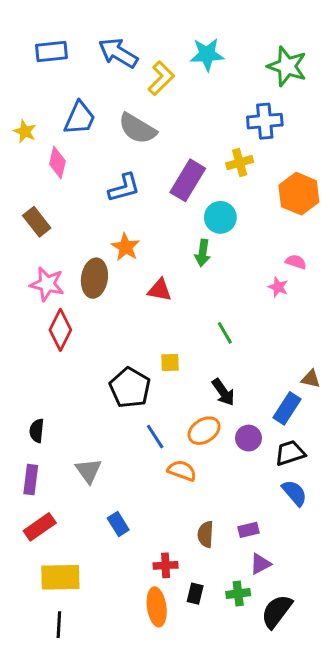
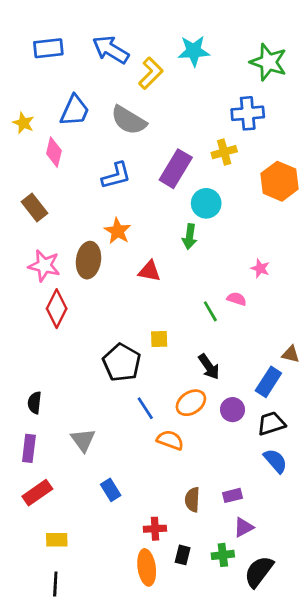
pink semicircle: (296, 262) -> (237, 299), moved
yellow rectangle: (60, 577) -> (57, 540), size x0.6

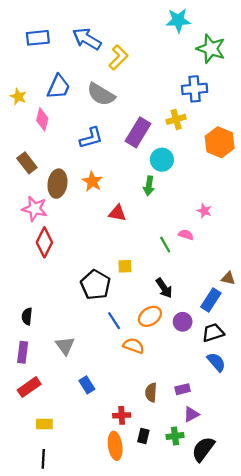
cyan star: (194, 51) -> (178, 20), moved
brown ellipse: (88, 260) -> (57, 184), moved

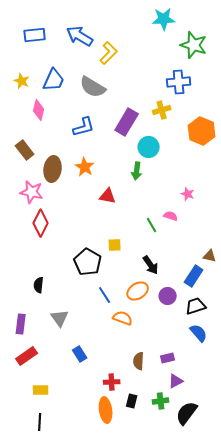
yellow star: (18, 97) -> (22, 81), moved
black semicircle: (27, 316) -> (39, 285), moved

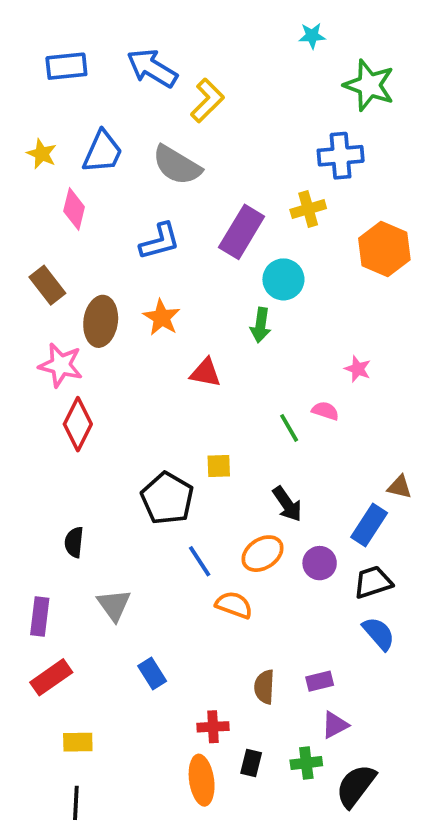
cyan star: (164, 19) -> (312, 36), size x0.6

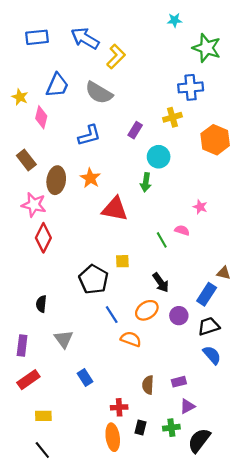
yellow star: (42, 154) -> (20, 97), moved
purple rectangle: (242, 232) -> (135, 130), size x0.6
red triangle: (205, 373) -> (115, 209), size x1.5
black line: (76, 803) -> (42, 450), turned -42

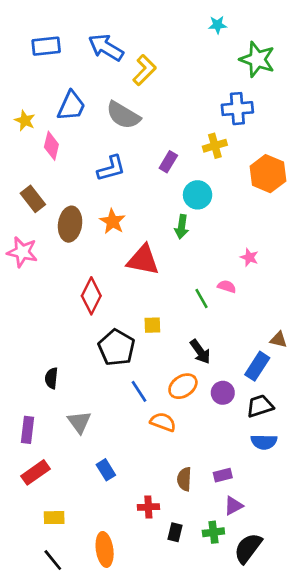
pink star: (34, 205) -> (22, 252), moved
red diamond: (43, 238) -> (91, 296), moved
blue semicircle: (212, 355) -> (264, 442), turned 132
orange ellipse: (113, 437) -> (105, 549), moved

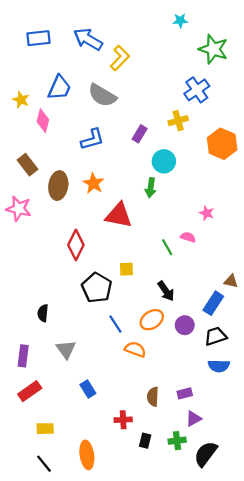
blue cross: (237, 109) -> (197, 90), turned -30

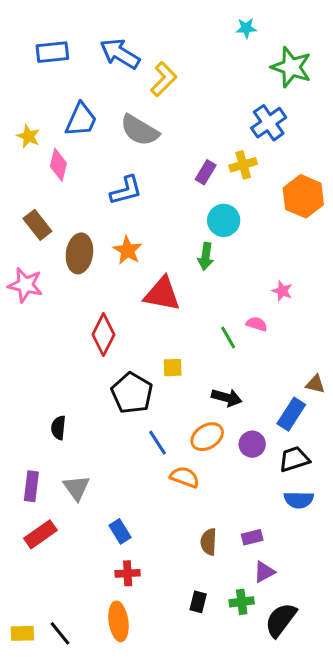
purple rectangle: (140, 134) -> (206, 172), moved
black arrow: (166, 291) -> (227, 398), turned -40
gray triangle: (66, 349) -> (76, 488), moved
red cross: (123, 420) -> (128, 573), moved
yellow rectangle: (45, 429) -> (22, 633), moved

